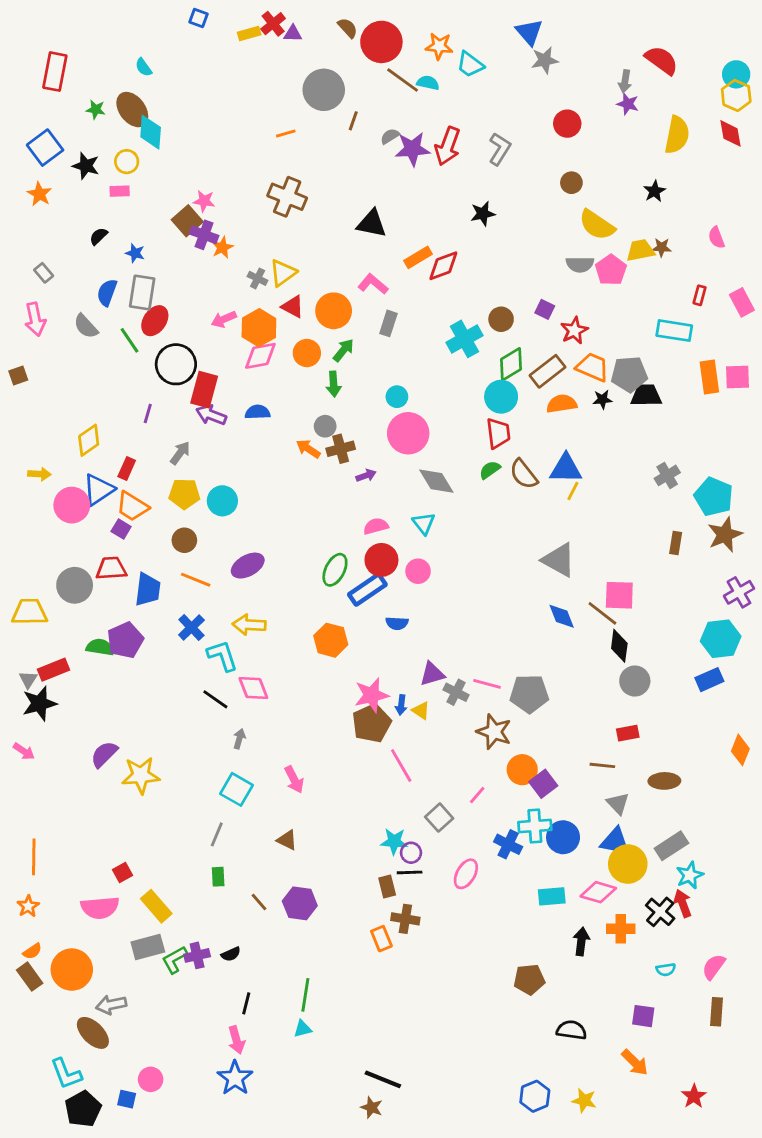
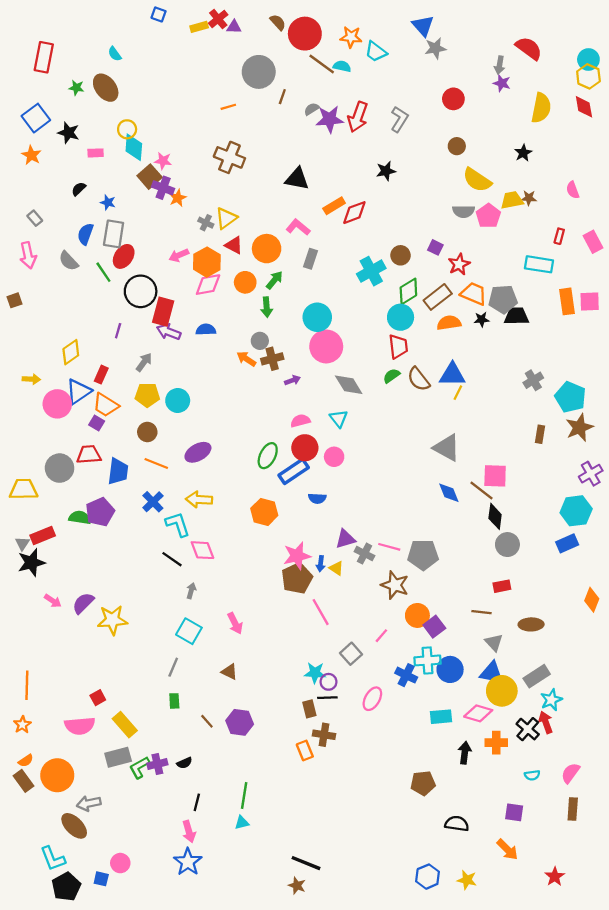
cyan diamond: (151, 132) -> (134, 147), moved
yellow circle: (127, 162) -> (127, 129), moved
cyan circle: (397, 397) -> (317, 317), size x1.6
pink arrow: (24, 751) -> (53, 601), moved

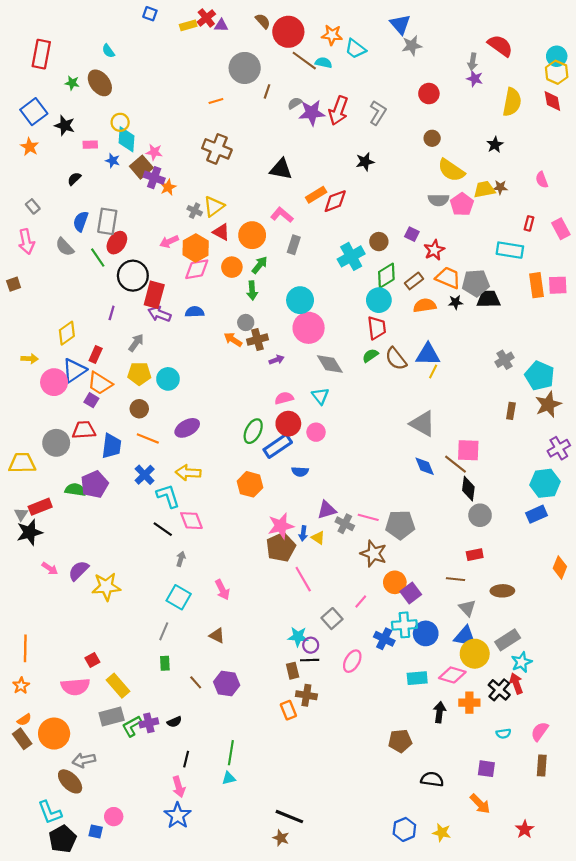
blue star: (108, 202) -> (113, 161), moved
brown rectangle: (438, 297) -> (414, 281), size x0.7

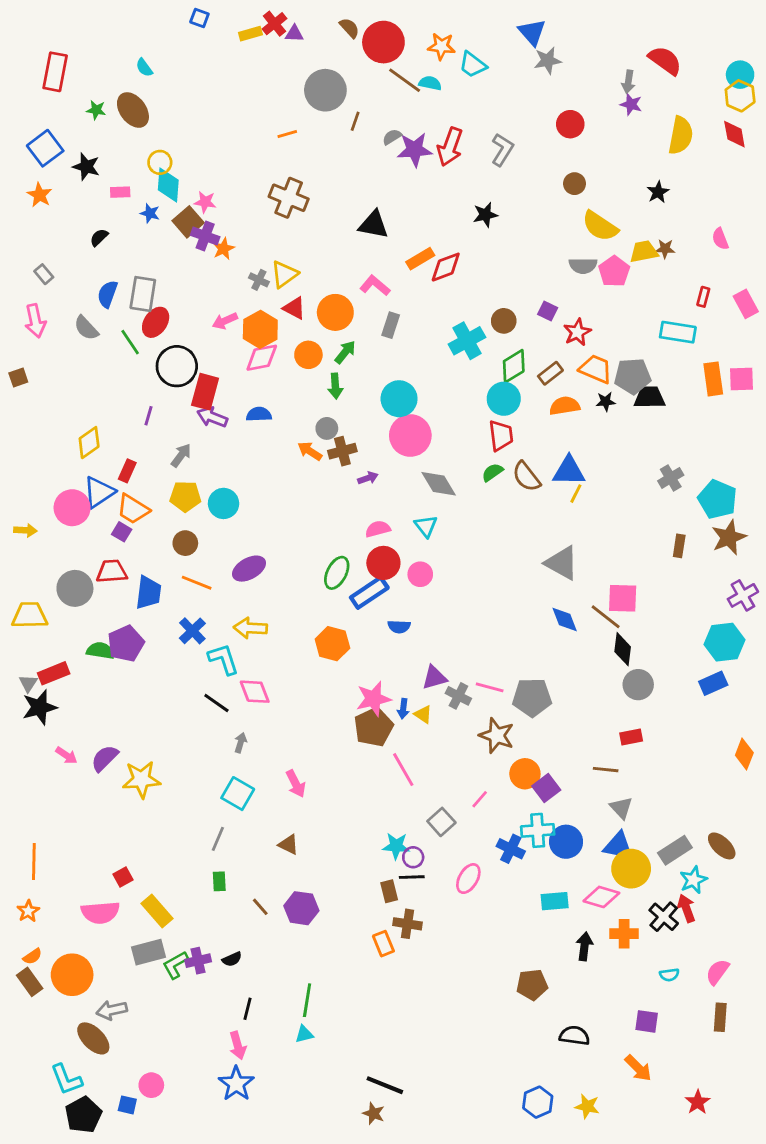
yellow arrow: (30, 359) -> (25, 530), moved
brown ellipse: (502, 591) -> (722, 846), moved, turned 45

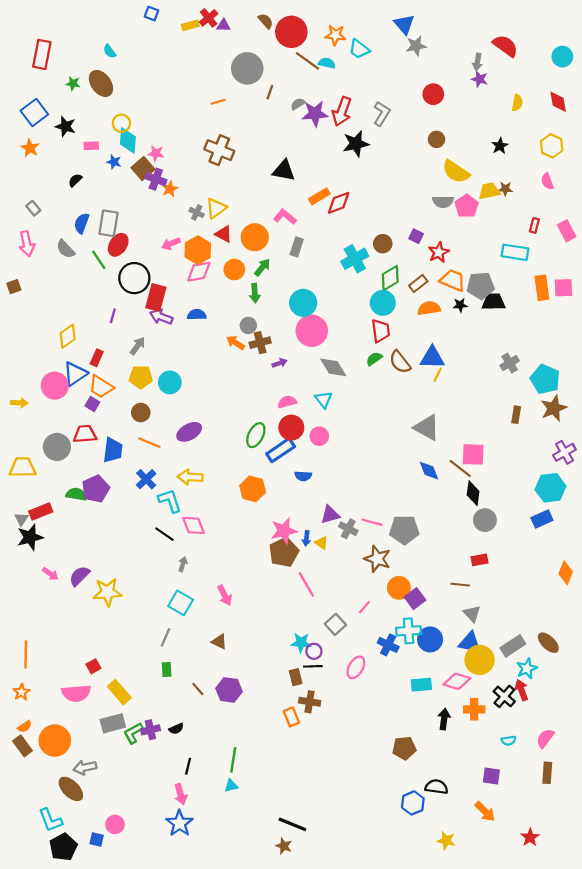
yellow hexagon: (740, 96) -> (552, 146), moved
yellow semicircle: (681, 135) -> (517, 103), size x0.6
black star: (485, 215) -> (356, 144), moved, size x1.4
blue hexagon: (538, 1102) -> (413, 803), moved

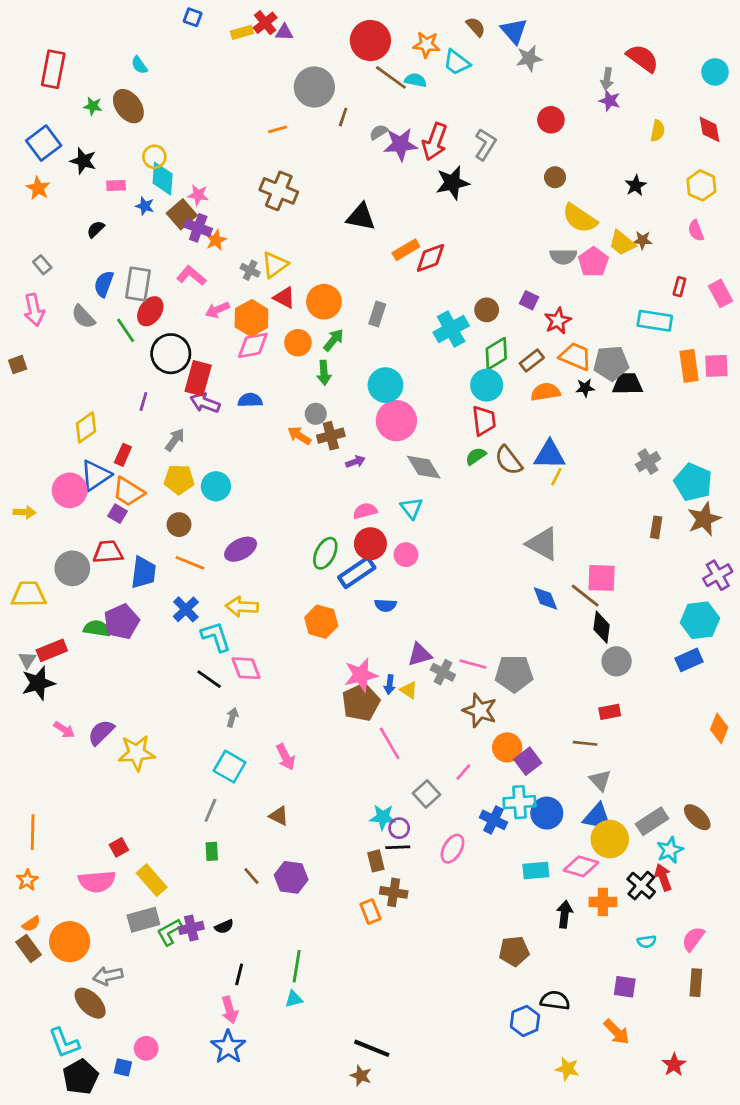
brown semicircle: (266, 21) -> (476, 27), moved
yellow trapezoid: (489, 191) -> (622, 243), turned -130
pink L-shape: (285, 217) -> (191, 276), moved

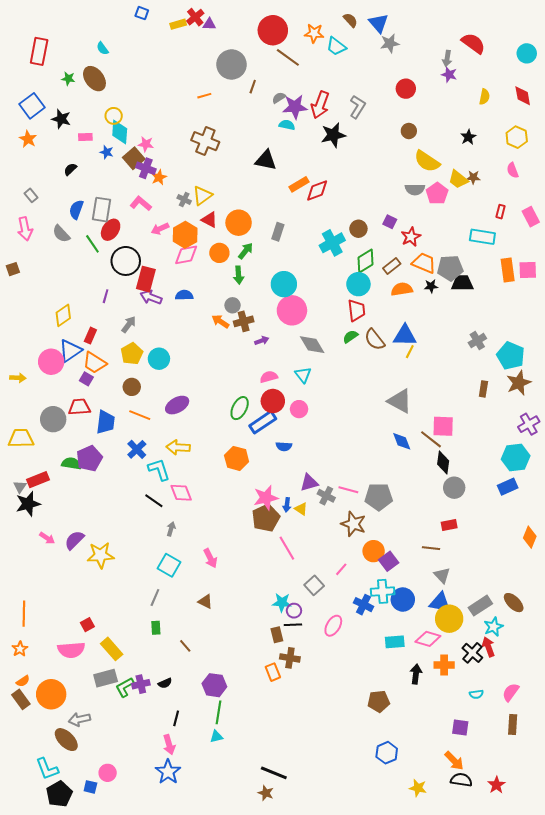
cyan semicircle: (416, 80) -> (287, 125), moved
yellow pentagon: (179, 479) -> (132, 354), turned -30
purple hexagon: (291, 877) -> (214, 685), moved
black semicircle: (555, 1000) -> (461, 780), moved

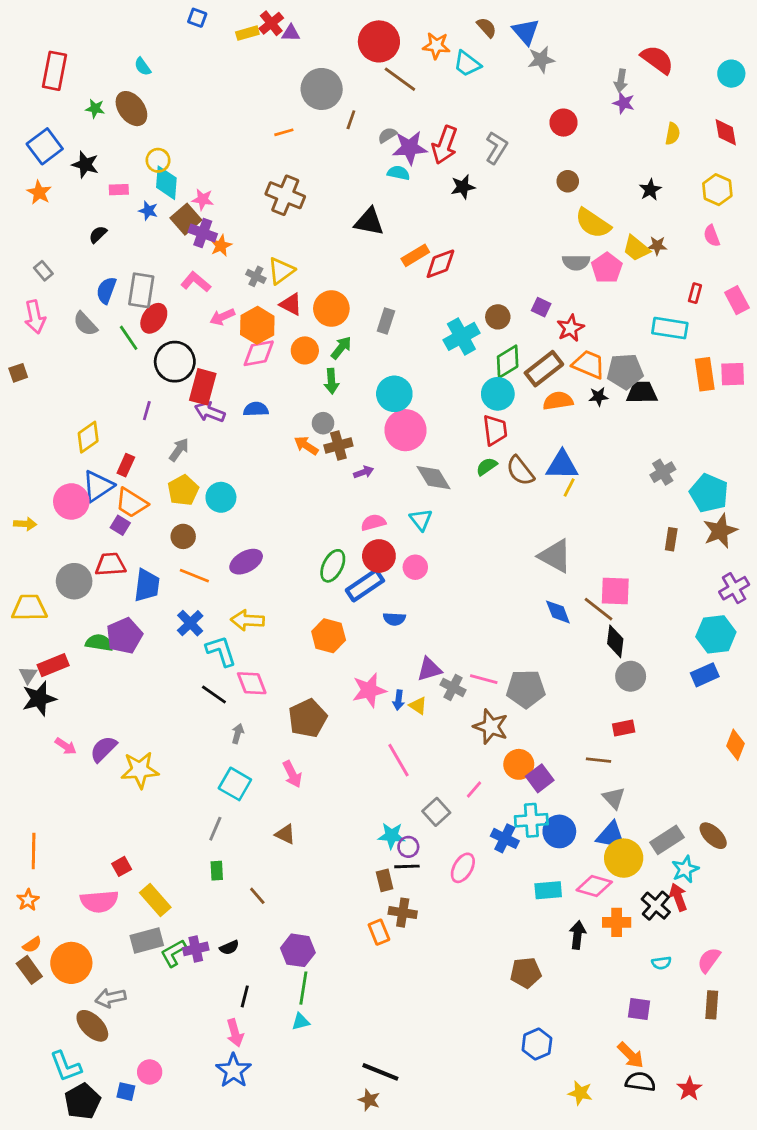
black star: (333, 135) -> (463, 187), size x0.7
brown rectangle: (392, 266) -> (544, 369), size x1.5
brown pentagon: (266, 518) -> (308, 718), moved

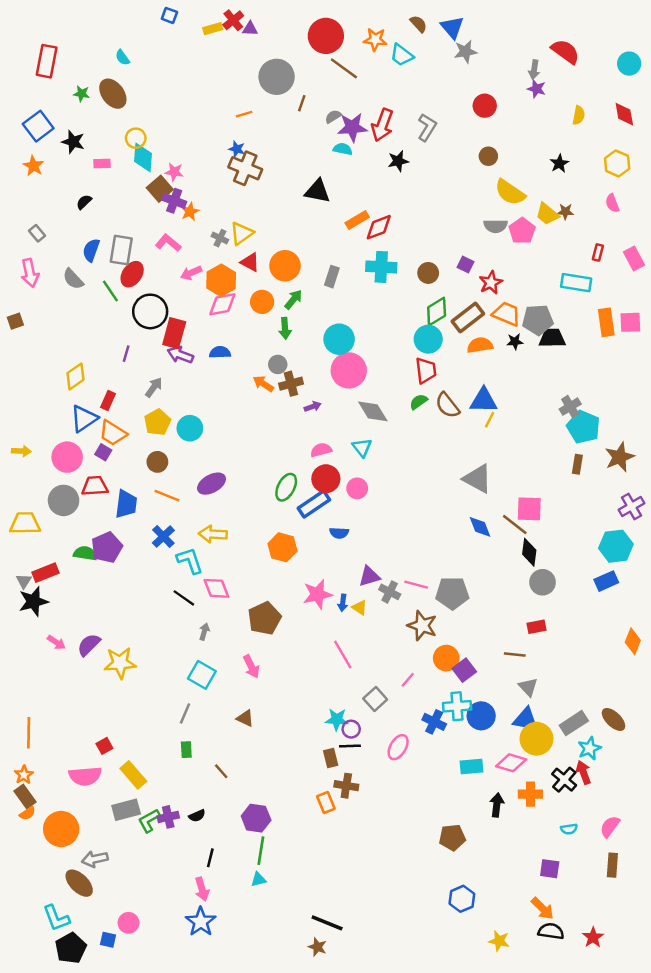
blue star: (148, 211) -> (237, 149), moved
cyan cross: (461, 336) -> (381, 267), moved, turned 32
cyan pentagon: (709, 493) -> (583, 427), moved
pink circle: (71, 501) -> (67, 457), moved
brown rectangle: (29, 970) -> (25, 796), moved

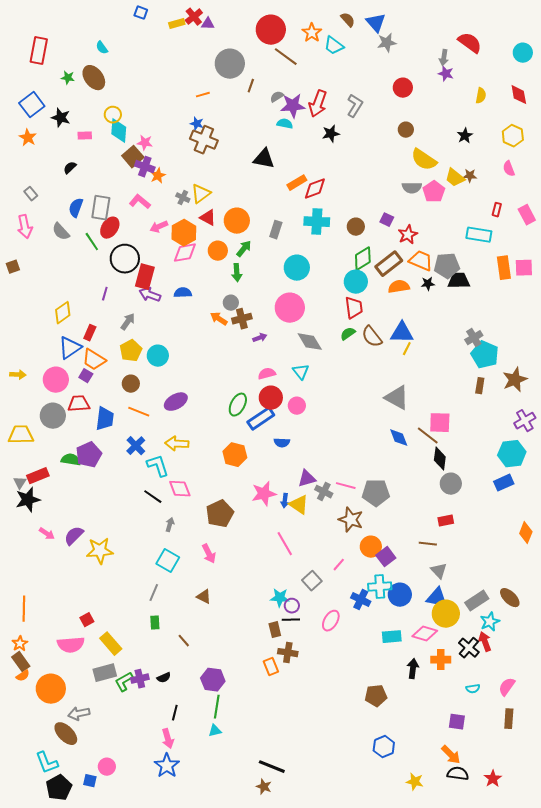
orange star: (375, 39) -> (312, 33), turned 30
cyan circle: (339, 339) -> (297, 268), moved
yellow triangle: (360, 608) -> (299, 505), size x1.5

